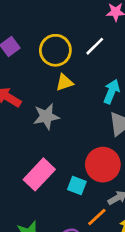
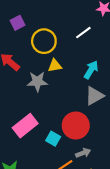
yellow circle: (55, 50) -> (44, 41), moved
yellow triangle: (64, 82) -> (55, 66), moved

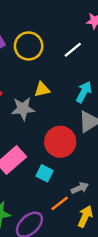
yellow circle: (44, 41) -> (29, 46), moved
red circle: (76, 125) -> (60, 142), moved

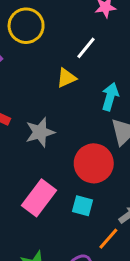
yellow circle: (29, 46) -> (26, 26), moved
yellow triangle: (42, 90) -> (66, 78), moved

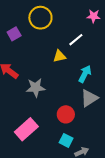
red circle: (94, 163) -> (66, 114), size x0.7
cyan square: (82, 206) -> (66, 140), moved

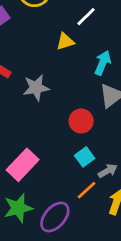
pink rectangle: (26, 129) -> (23, 165), moved
cyan square: (66, 140) -> (85, 157), turned 32

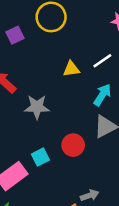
white line: (86, 17) -> (102, 61), moved
cyan square: (85, 157) -> (40, 157), moved

